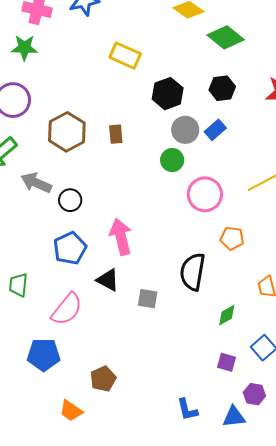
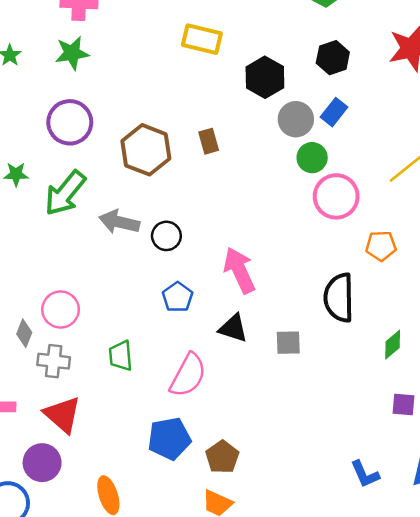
green circle: (172, 160) -> (312, 158), moved
blue pentagon: (70, 248) -> (177, 297), size x0.7
brown pentagon: (103, 379) -> (222, 457), moved

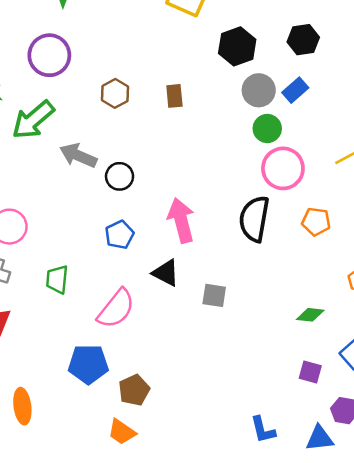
brown hexagon: (146, 150) -> (115, 93), size x0.6
black semicircle: (339, 298) -> (254, 219), moved
green diamond: (393, 345) -> (310, 315), turned 36

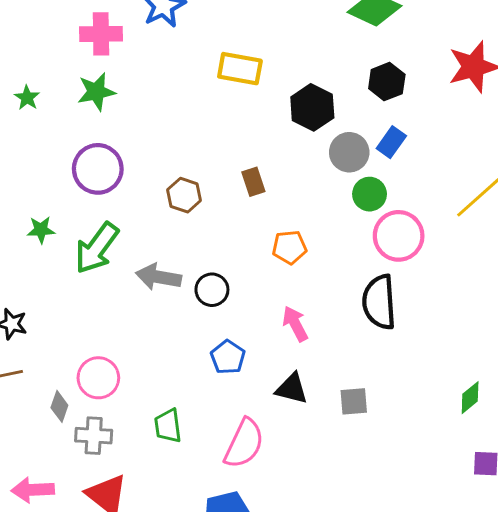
pink arrow: (181, 220) -> (295, 324), size x0.7
orange pentagon: (316, 222) -> (289, 247), moved
green diamond: (310, 315) -> (470, 398), turned -32

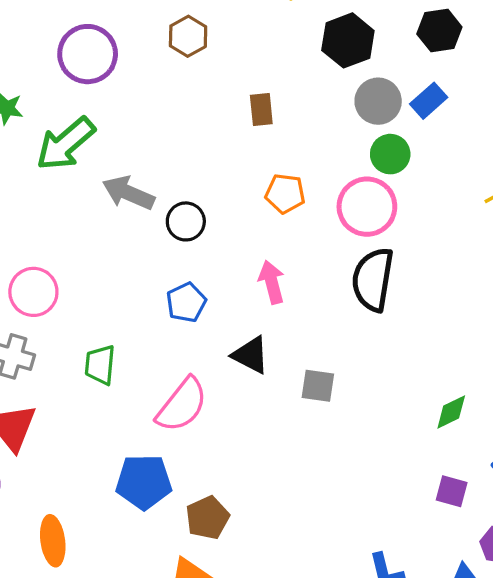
brown hexagon: (184, 195) -> (188, 36), moved
pink circle: (399, 236) -> (367, 207), moved

